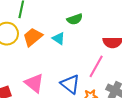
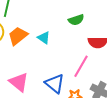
green semicircle: (75, 19) -> (76, 20), moved

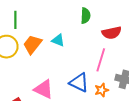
green semicircle: (76, 20) -> (86, 16), turned -56

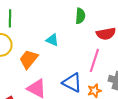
orange trapezoid: (32, 44) -> (29, 59), moved

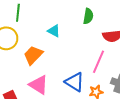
cyan triangle: (52, 40) -> (54, 31), moved

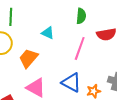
pink line: (99, 62) -> (80, 48), moved

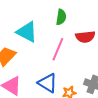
cyan triangle: (48, 33) -> (27, 32), size x1.6

